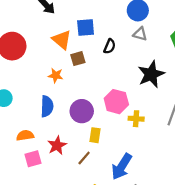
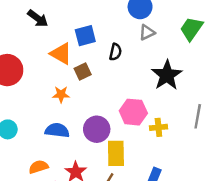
gray triangle: (140, 34) -> (147, 33), turned -32
blue semicircle: (47, 106) -> (57, 130), turned -75
yellow rectangle: (95, 135) -> (116, 153), size x1.5

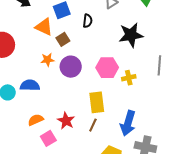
black star: (167, 75) -> (131, 35), turned 30
purple circle: (97, 129) -> (71, 67), moved
blue semicircle: (57, 130) -> (30, 85), moved

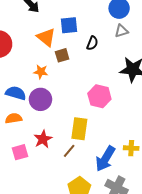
purple circle: (71, 67) -> (40, 99), moved
yellow cross: (129, 78) -> (131, 148), moved
orange semicircle: (36, 120) -> (14, 118), moved

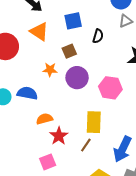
orange triangle: (46, 37) -> (39, 32), moved
purple circle: (40, 99) -> (77, 78), moved
orange semicircle: (14, 118) -> (44, 119), moved
pink square: (20, 152) -> (48, 162), moved

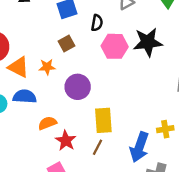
orange triangle: (39, 32) -> (18, 67), moved
purple circle: (77, 78) -> (78, 87), moved
pink hexagon: (110, 88) -> (115, 46), moved

